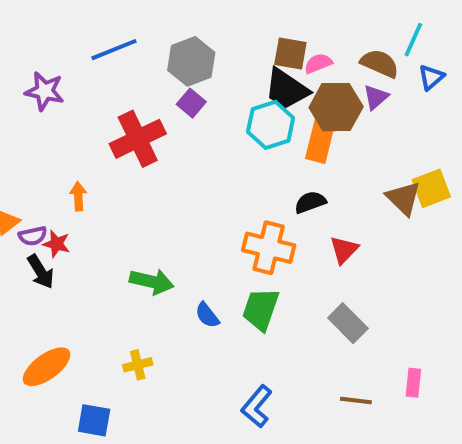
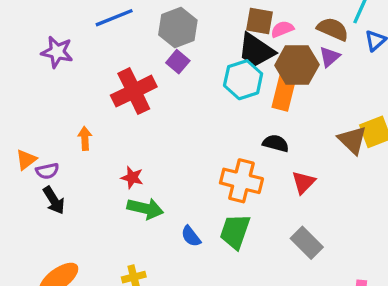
black semicircle: (310, 202) -> (276, 143), turned 35
red star: (56, 244) -> (132, 178), moved

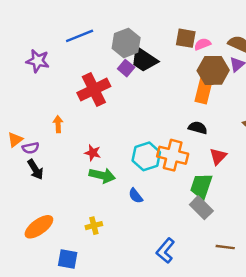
black trapezoid: (256, 50) -> (144, 60), moved
cyan hexagon: (243, 80) -> (146, 156), moved
green trapezoid: (235, 231) -> (201, 186), moved
gray rectangle: (307, 243) -> (201, 208), moved

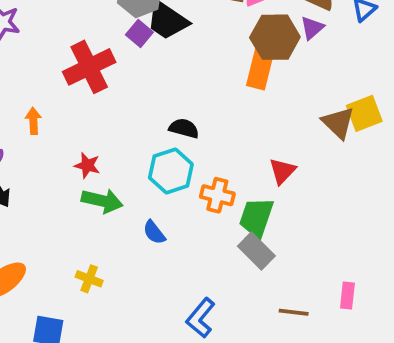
black semicircle: (198, 128) -> (184, 128), moved
orange cross: (173, 155) -> (217, 195), moved, size x0.7
yellow cross: (94, 226) -> (89, 279), turned 35

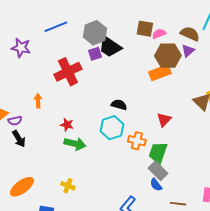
purple square: (139, 34) -> (95, 54), turned 32
orange rectangle: (260, 69) -> (160, 73), turned 55
red triangle: (282, 171) -> (164, 120), moved
blue semicircle: (154, 232) -> (156, 185), moved

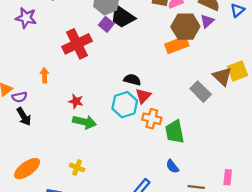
purple square: (95, 54) -> (106, 24), turned -32
red triangle: (164, 120) -> (143, 96), moved
green trapezoid: (158, 153) -> (175, 132), turned -30
gray rectangle: (158, 171) -> (201, 92), moved

